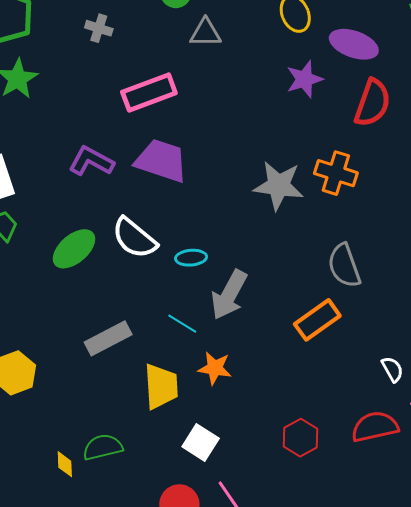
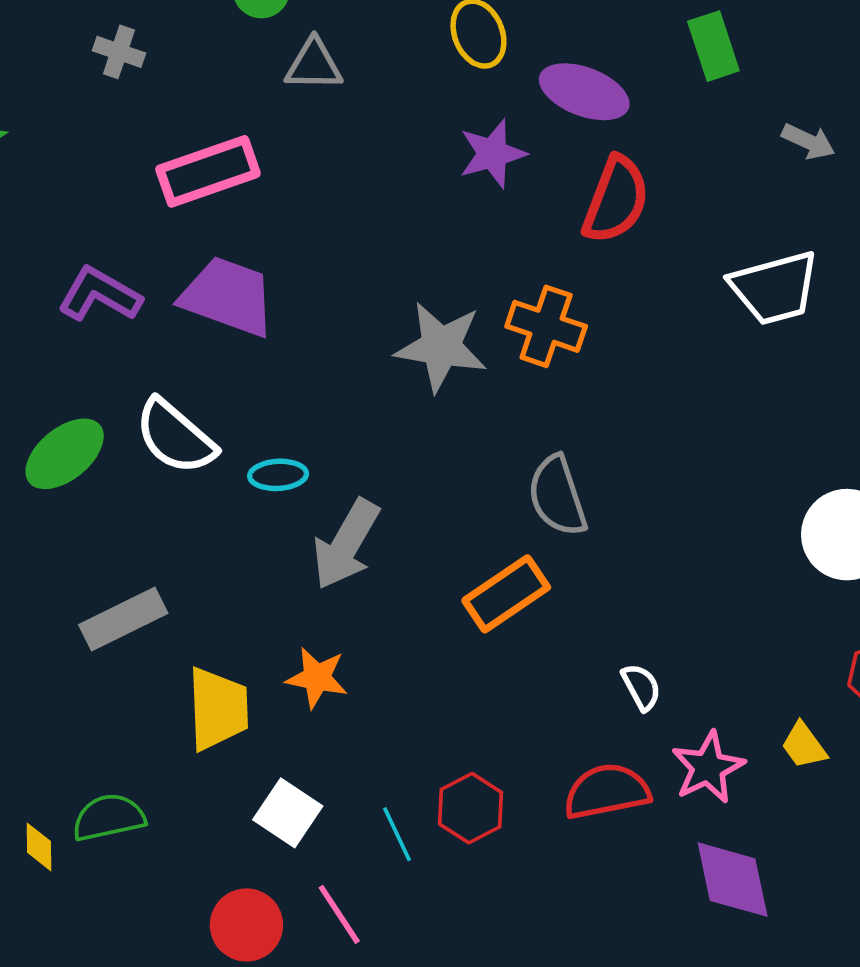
cyan line: (182, 324) -> (397, 834), moved, turned 32

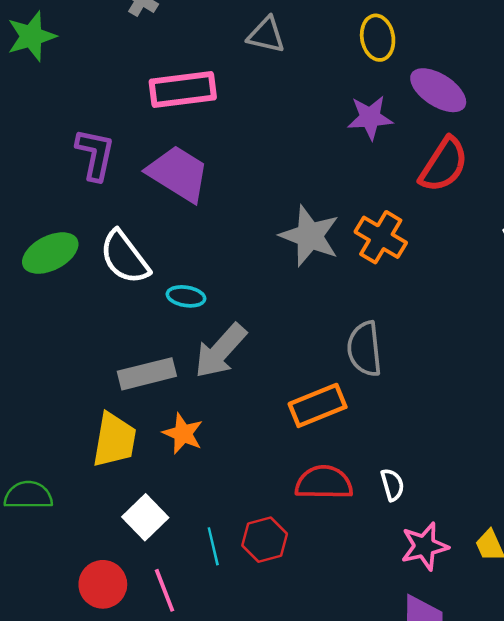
purple L-shape: (100, 295) -> (95, 154), turned 60
gray rectangle: (123, 619) -> (147, 374), moved
red semicircle: (607, 791) -> (324, 483), moved

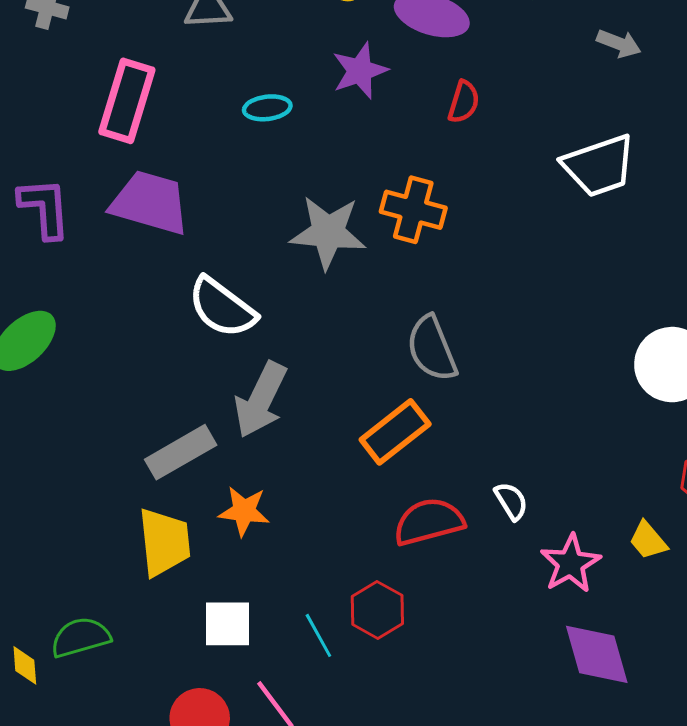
pink rectangle: (183, 89) -> (127, 101), turned -50
red semicircle: (444, 165) -> (464, 102), size x0.6
white semicircle: (125, 257) -> (222, 308), moved
cyan ellipse: (186, 296) -> (267, 108), moved
white square: (145, 517) -> (228, 624), turned -30

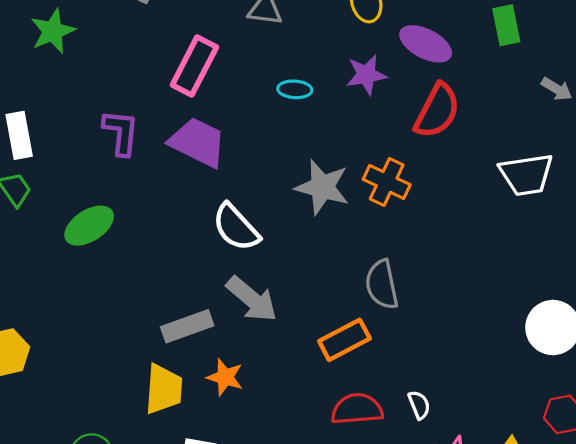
red semicircle: (464, 102) -> (437, 111), size x1.8
gray arrow: (261, 400) -> (252, 299), turned -86

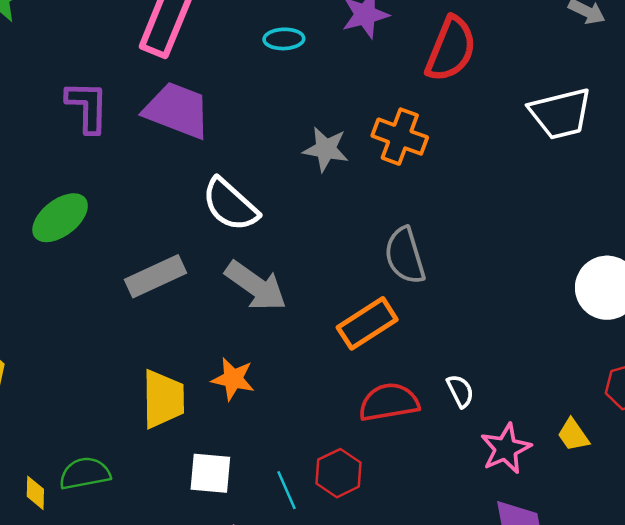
gray star: (322, 187) -> (326, 149), size x0.7
gray rectangle: (187, 326) -> (155, 276), moved

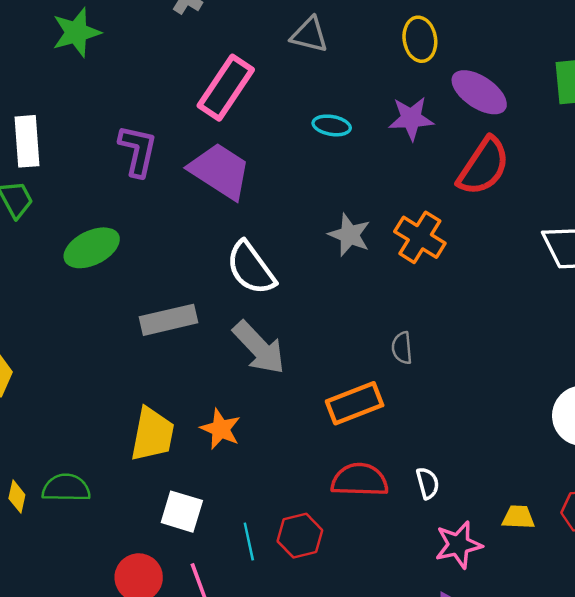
gray semicircle: (405, 256) -> (402, 348), size x0.6
yellow trapezoid: (573, 435) -> (518, 517), moved, turned 116

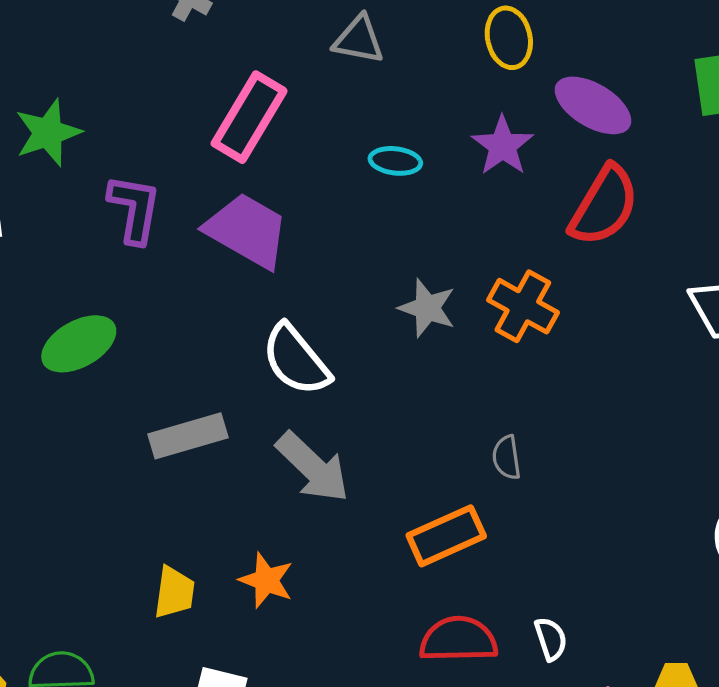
green star: (76, 32) -> (48, 133), moved
purple star: (411, 118) -> (503, 146), turned -30
yellow trapezoid: (152, 434) -> (174, 592), size x0.7

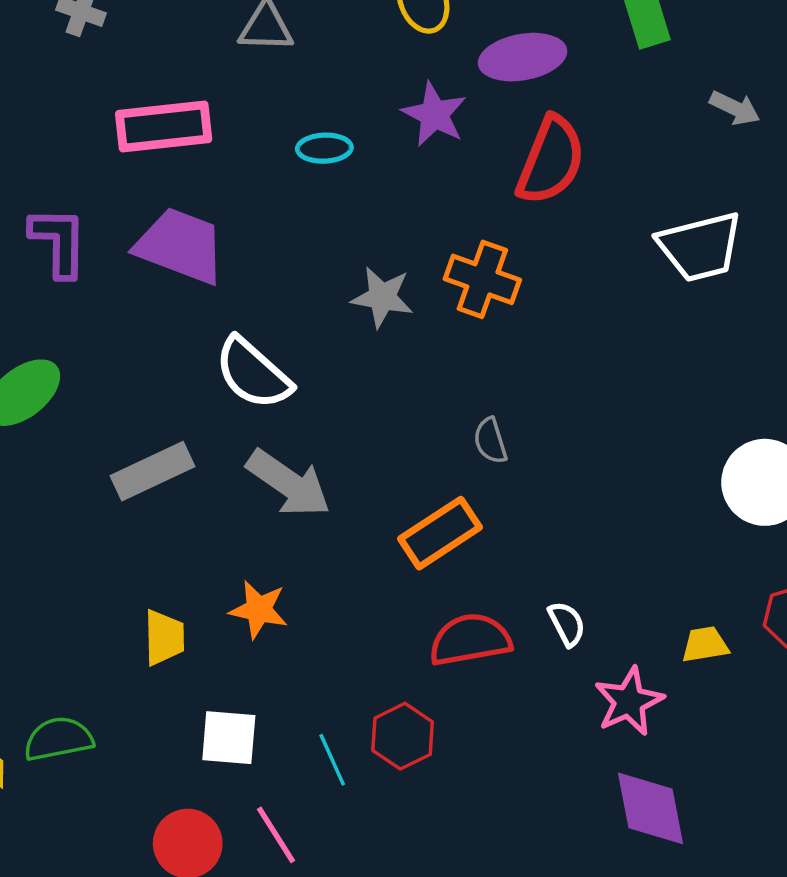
purple ellipse: (593, 105) -> (523, 57), turned -32
pink rectangle: (249, 117) -> (164, 126), turned 62

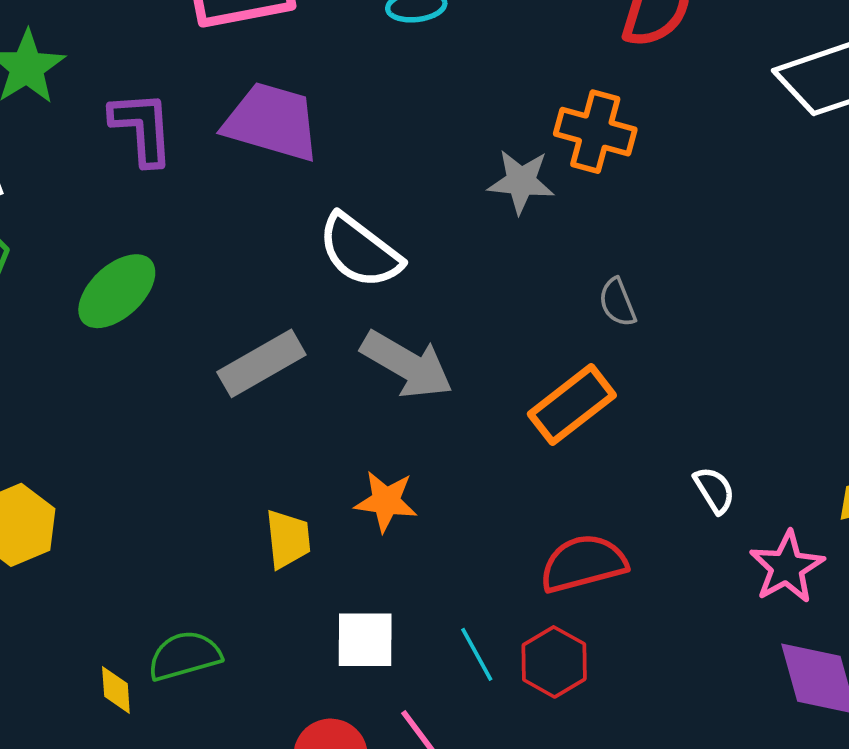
gray star: (382, 297) -> (521, 182), moved
red semicircle: (470, 640) -> (583, 563), moved
red hexagon: (403, 736) -> (554, 662), moved

